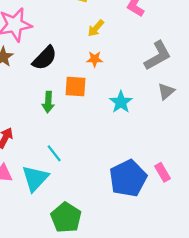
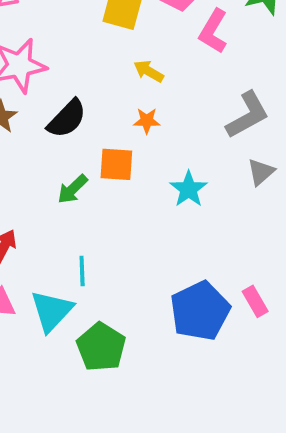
yellow arrow: (96, 28) -> (149, 71), turned 78
green arrow: (48, 102) -> (73, 189), turned 42
cyan line: (54, 153) -> (82, 271), turned 36
green pentagon: (66, 218) -> (101, 347), moved

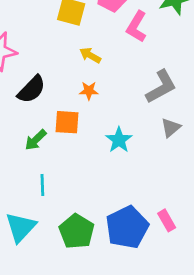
cyan line: (82, 271) -> (42, 185), moved
green pentagon: (101, 347) -> (77, 231), moved

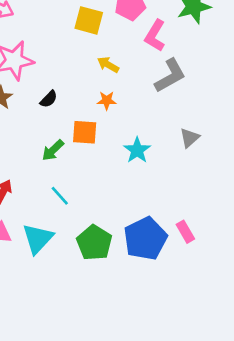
gray L-shape: (161, 87) -> (170, 76), moved
black semicircle: (32, 89) -> (49, 99), size x0.6
cyan line: (42, 185) -> (60, 196), turned -40

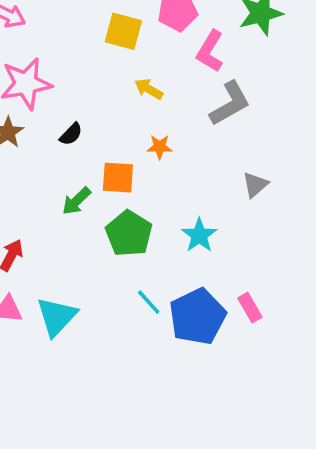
orange star: (107, 100) -> (160, 147), moved
cyan star: (137, 150) -> (199, 235), moved
cyan line: (60, 196) -> (149, 302), moved
green pentagon: (94, 243) -> (129, 233), moved

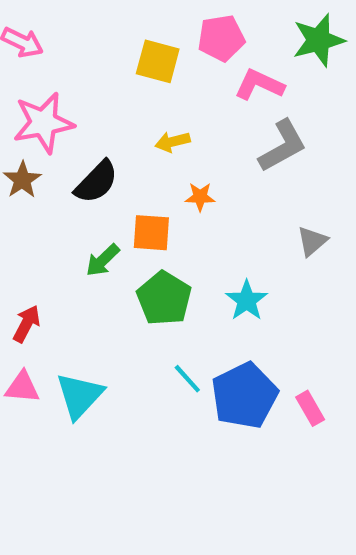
pink L-shape: (210, 51) -> (259, 85), turned 84
yellow arrow: (149, 89) -> (173, 142), moved, turned -44
black semicircle: (71, 134) -> (96, 182), size x1.6
pink rectangle: (250, 308) -> (310, 408), moved

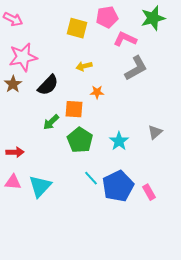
gray triangle: (312, 241) -> (155, 132), moved
red arrow: (27, 324) -> (15, 152), turned 60

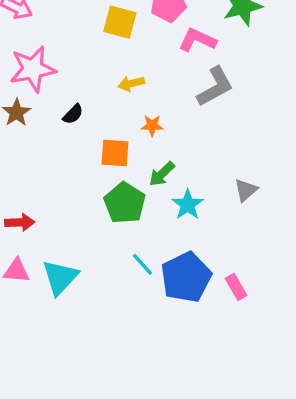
black semicircle: (48, 85) -> (73, 114), size x0.6
green arrow: (51, 122) -> (162, 174), moved

